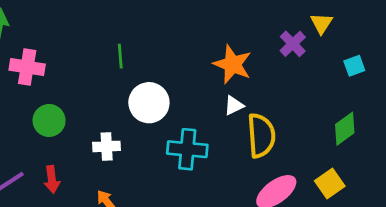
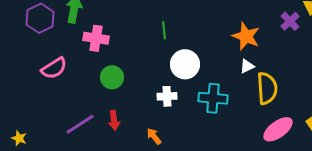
white cross: (107, 146) -> (167, 96), moved

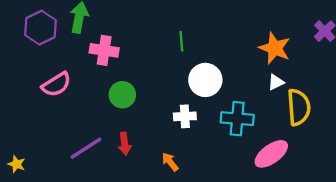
pink ellipse: (278, 129) -> (271, 154), moved

